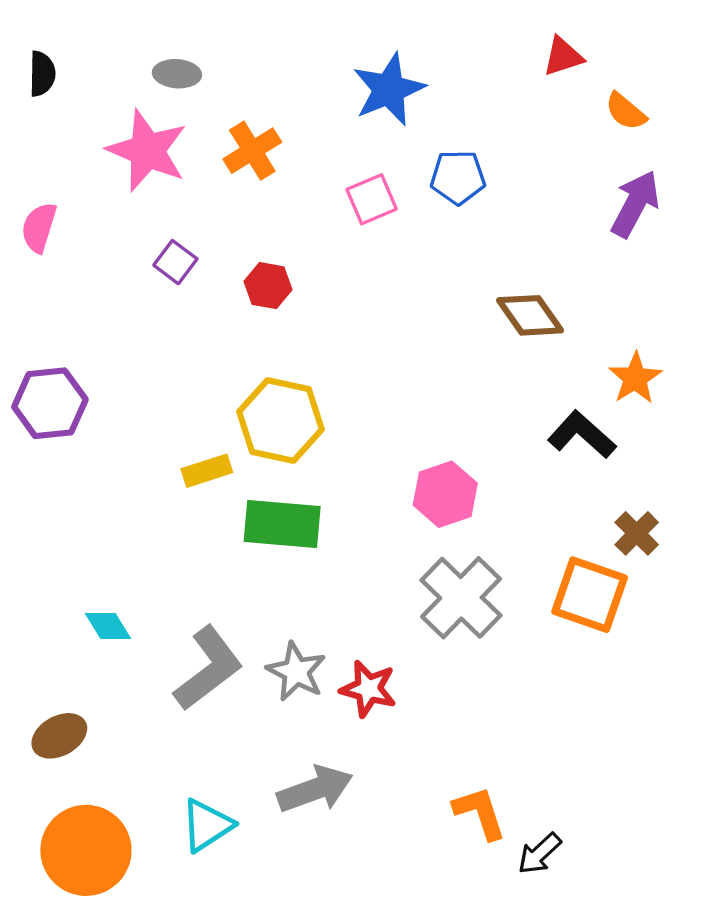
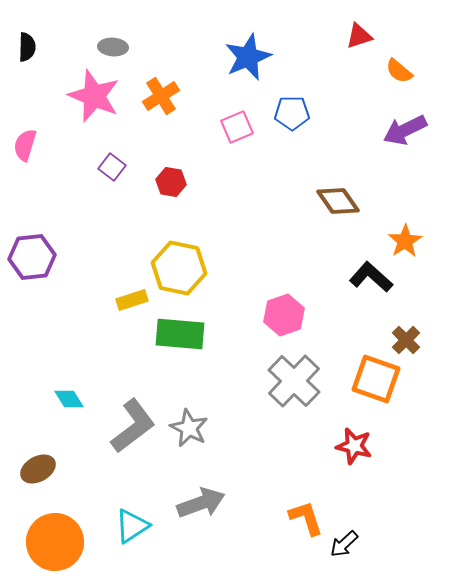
purple arrow: (635, 204) -> (405, 130), turned -144
red star: (368, 689) -> (354, 446), moved

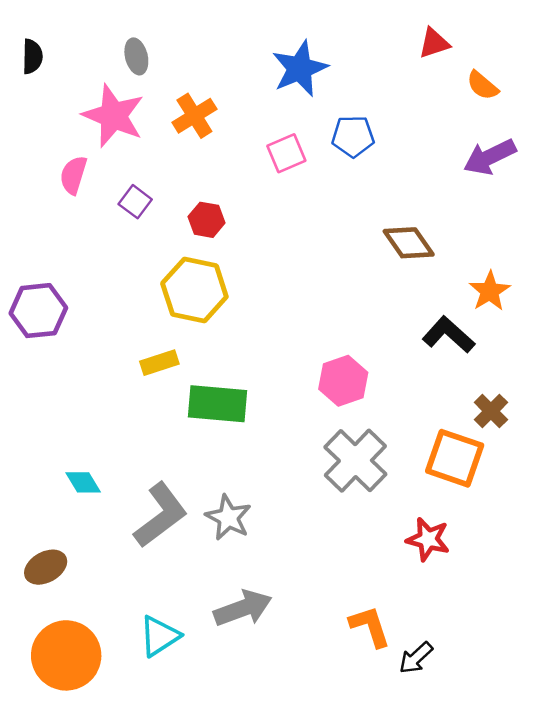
gray ellipse: (113, 47) -> (136, 56), turned 72
pink semicircle: (25, 145) -> (73, 175), moved
yellow hexagon: (179, 268) -> (194, 290), moved

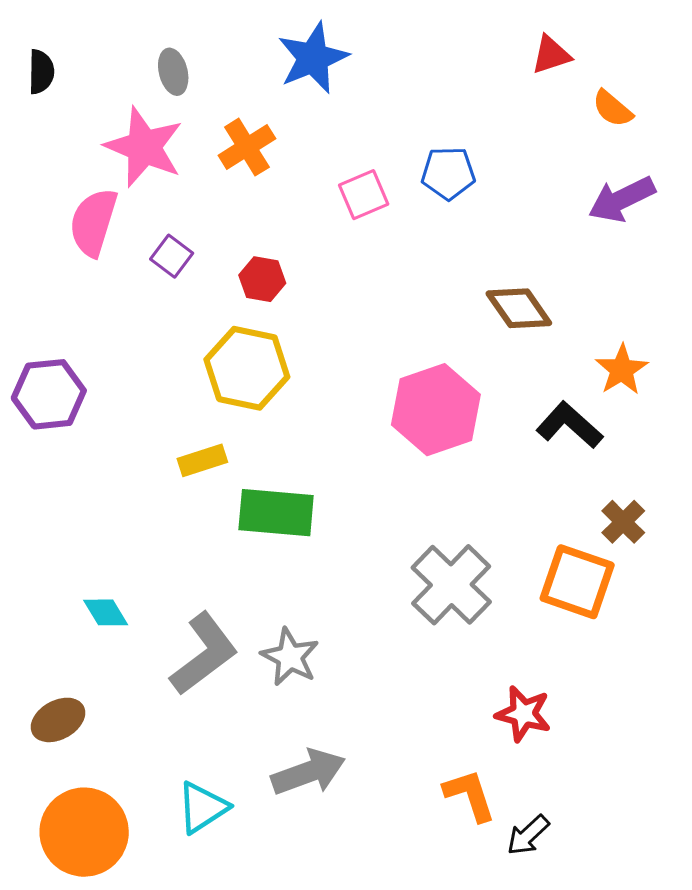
blue star: (300, 69) -> (313, 58), moved
pink semicircle: (73, 175) -> (93, 222), size x1.4
pink hexagon: (343, 381) -> (436, 410), moved, size x1.4
red star: (428, 539) -> (523, 714), moved

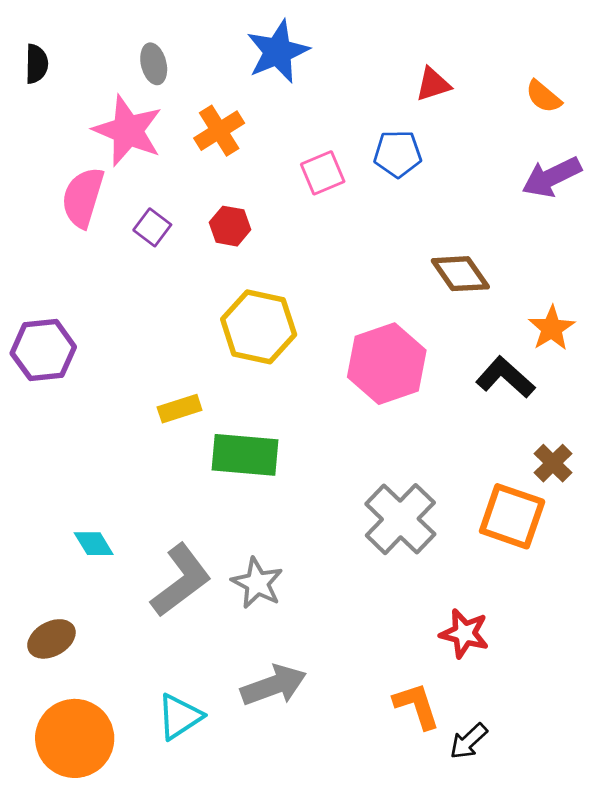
red triangle: (551, 55) -> (433, 84), moved
red hexagon: (262, 279) -> (230, 226), moved
yellow hexagon: (247, 368) -> (259, 327), moved

